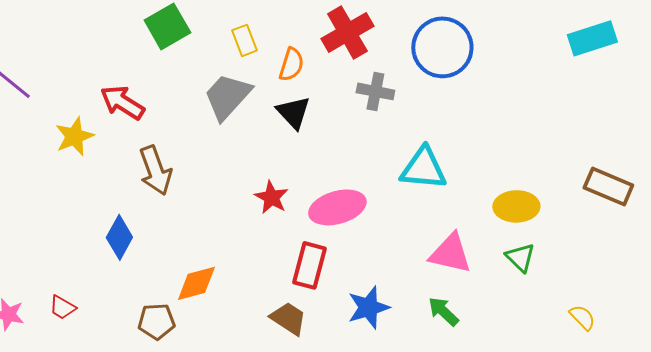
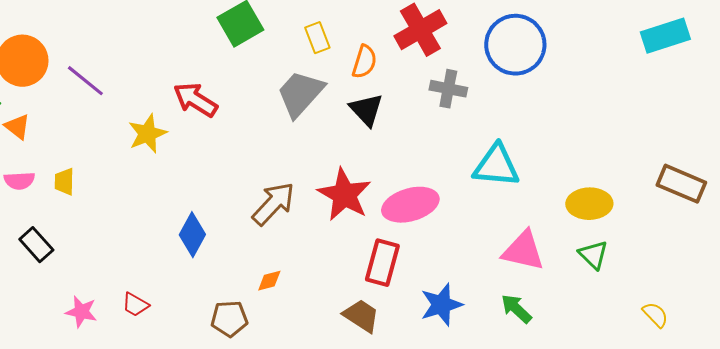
brown arrow: (155, 170) -> (273, 204), moved, turned -117
red star: (271, 197) -> (344, 195), size x1.6
orange diamond: (196, 283) -> (269, 281), size x0.6

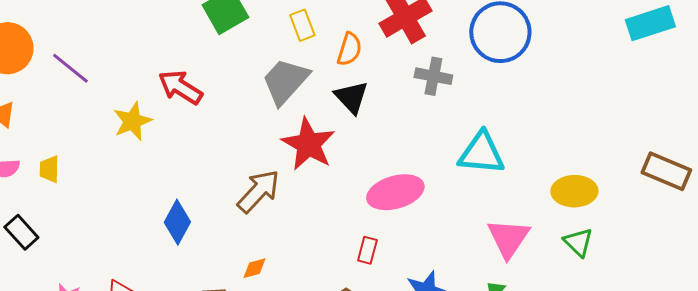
red star: (344, 195) -> (308, 144), moved
pink triangle: (523, 251) -> (508, 238), turned 51
red rectangle: (382, 263) -> (367, 250), size x0.6

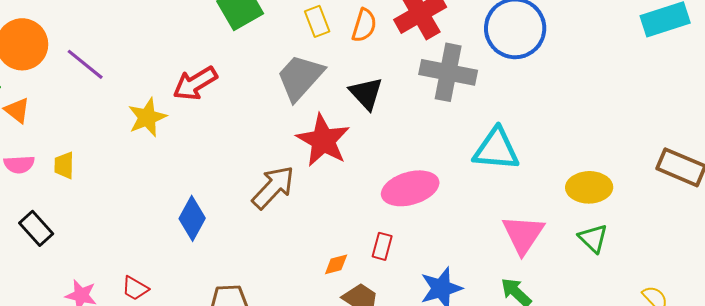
orange semicircle: (349, 49) -> (364, 25), moved
gray cross: (433, 76) -> (448, 72), size x1.5
red arrow: (180, 87) -> (195, 83), turned -63
orange diamond: (254, 268) -> (336, 264), moved

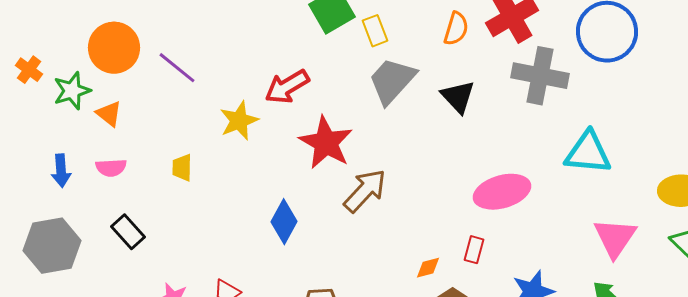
yellow rectangle: (317, 21) -> (375, 31), moved
red star: (323, 140) -> (326, 143), moved
yellow trapezoid: (64, 165) -> (182, 168), moved

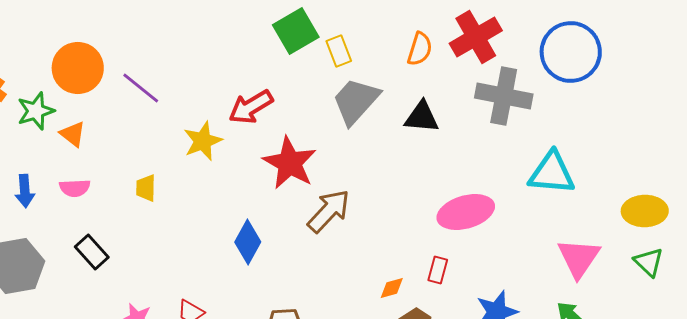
black triangle: (458, 97) -> (422, 117), turned -42

